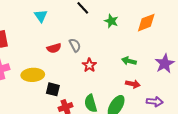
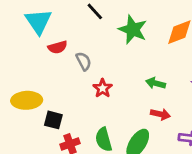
cyan triangle: (41, 16) -> (38, 22), size x1.5
green star: (111, 21) -> (133, 30), size x1.5
red semicircle: (54, 48) -> (58, 47), moved

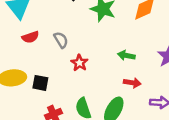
red semicircle: (58, 47) -> (30, 37), moved
black square: (53, 120) -> (40, 83), moved

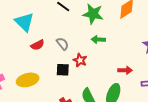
green arrow: (126, 55) -> (98, 40), moved
black square: (40, 83) -> (63, 70), moved

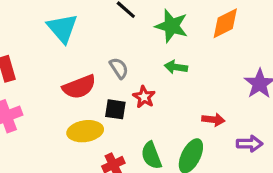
red semicircle: (37, 45) -> (79, 87), moved, size x1.5
yellow ellipse: (28, 80) -> (85, 131), moved

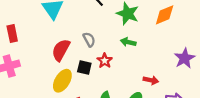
red semicircle: (79, 87) -> (61, 50), turned 135
yellow ellipse: (85, 131) -> (62, 81), turned -55

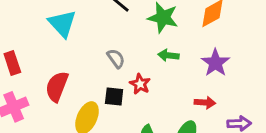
red semicircle: (61, 50) -> (57, 86), moved
purple star: (185, 58) -> (215, 63), moved

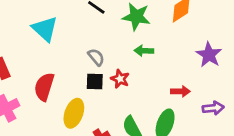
purple star: (215, 63) -> (209, 55), moved
black square: (114, 96) -> (95, 81), moved

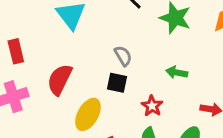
green arrow: (144, 51) -> (177, 72), moved
red star: (120, 79) -> (152, 106), moved

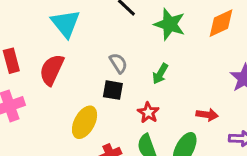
green arrow: (177, 72) -> (160, 74), moved, turned -70
red semicircle: (60, 80) -> (52, 70), moved

